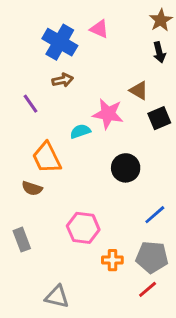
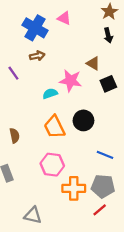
orange trapezoid: (47, 158) -> (54, 127), moved
brown semicircle: (32, 188) -> (15, 136), turned -120
blue line: (155, 215) -> (105, 155), turned 63
orange cross: (112, 260) -> (74, 188), size x1.5

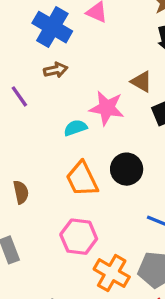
orange cross: (74, 188) -> (112, 273), turned 30

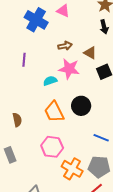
brown arrow: (56, 70) -> (65, 46), moved
purple line: (19, 96) -> (24, 60), moved, turned 40

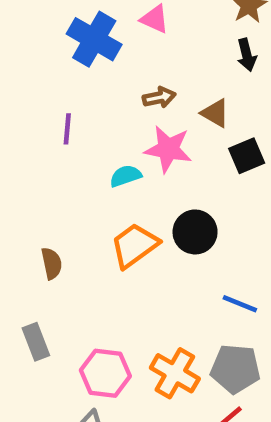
orange trapezoid: (54, 112) -> (135, 245), turned 80
pink hexagon: (52, 147) -> (105, 373), moved

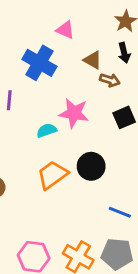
blue cross: (94, 39) -> (39, 63), moved
brown arrow: (159, 97) -> (110, 80), moved, turned 30
brown triangle: (215, 113) -> (93, 60), moved

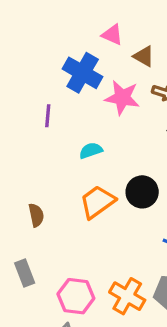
brown triangle: (93, 60) -> (144, 56), moved
pink star: (74, 113) -> (122, 98), moved

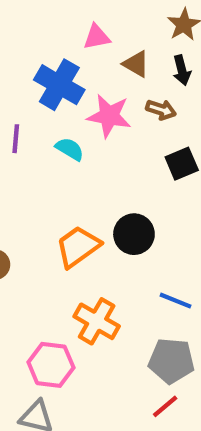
pink triangle: (112, 35) -> (97, 37), turned -35
cyan semicircle: (91, 151) -> (70, 149), moved, turned 50
orange cross: (127, 296) -> (97, 321), moved

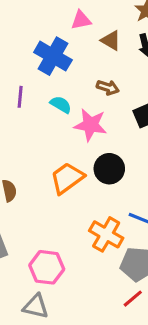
brown arrow: (161, 110) -> (108, 87), moved
pink star: (109, 116) -> (91, 125), moved
orange cross: (97, 321) -> (106, 234), moved

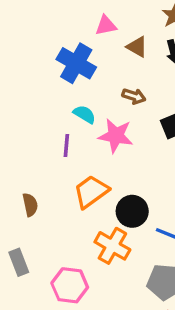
purple line: (20, 97) -> (66, 146), moved
black circle: (109, 169) -> (132, 211), moved
orange cross: (106, 234) -> (112, 246), moved

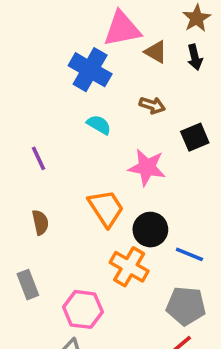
pink triangle: (106, 25) -> (122, 29), size x1.6
pink star: (116, 136) -> (147, 167), moved
purple line: (66, 146) -> (39, 158), moved, turned -30
orange trapezoid: (91, 192) -> (106, 208), turned 93

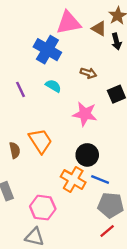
brown triangle: (156, 52) -> (99, 29), moved
purple line: (39, 158) -> (21, 89), moved
orange trapezoid: (106, 208) -> (40, 141), moved
blue line: (189, 254) -> (100, 180), moved

